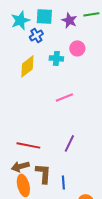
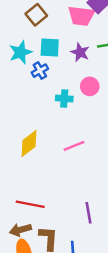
yellow diamond: (27, 66) -> (29, 143), moved
purple line: (69, 143) -> (89, 213), moved, turned -36

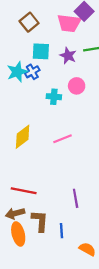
cyan star: (20, 52) -> (17, 72), moved

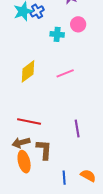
blue line: (61, 231) -> (64, 178), moved

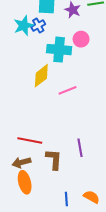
cyan cross: (57, 34) -> (59, 50), size x1.6
yellow diamond: (28, 71) -> (41, 76), moved
brown L-shape: (44, 150) -> (54, 159), moved

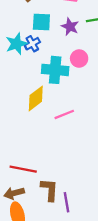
purple line: (80, 148) -> (67, 202), moved

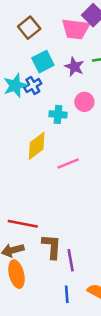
cyan square: (41, 22) -> (43, 62), turned -30
cyan cross: (55, 70) -> (58, 114), size x0.6

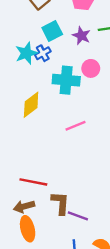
cyan cross: (58, 114) -> (66, 80), size x1.6
yellow diamond: (37, 146) -> (31, 105), moved
purple line: (71, 260) -> (78, 216), turned -60

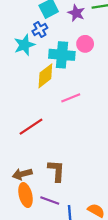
cyan star: (26, 53) -> (24, 45), moved
yellow diamond: (31, 105) -> (45, 76), moved
red line: (33, 182) -> (31, 127), moved, turned -45
purple line: (78, 216) -> (50, 201), moved

